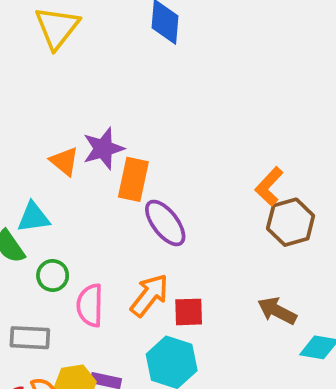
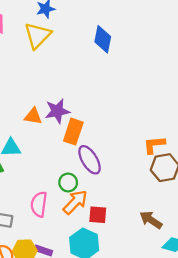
orange triangle: (64, 161) -> (33, 116), turned -36
orange L-shape: (269, 186) -> (154, 145), turned 35
green circle: (53, 275) -> (68, 182), moved

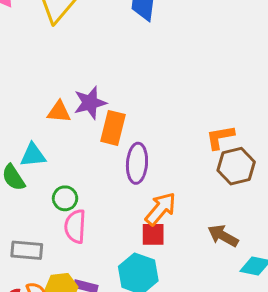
purple ellipse: (90, 160) -> (137, 163), turned 40
green circle: (68, 182) -> (65, 198), moved
orange arrow: (75, 202) -> (161, 209), moved

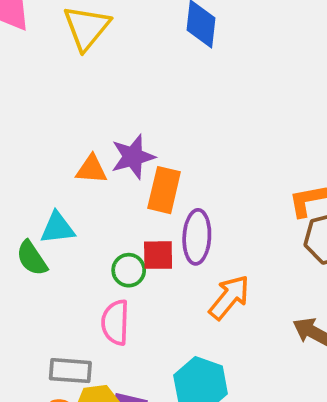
green circle: (65, 198) -> (129, 270), moved
red square: (153, 234) -> (158, 255), moved
gray rectangle: (27, 250) -> (70, 371), moved

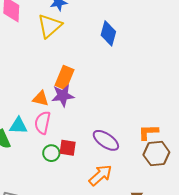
orange rectangle: (164, 190) -> (64, 78), moved
purple ellipse: (197, 237) -> (106, 140), moved, turned -68
pink semicircle: (115, 322) -> (43, 123), moved

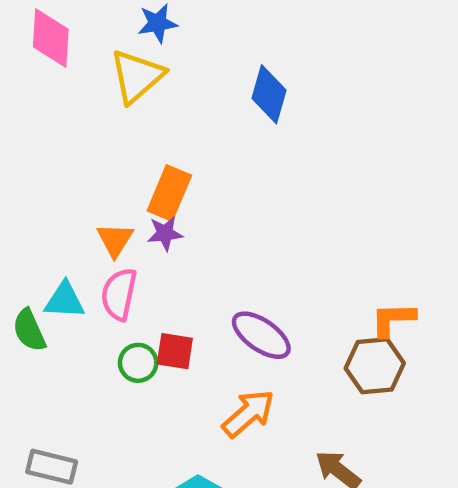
purple star: (63, 96) -> (165, 233), size x0.7
orange triangle: (41, 99) -> (115, 240), turned 48
orange L-shape: (148, 132) -> (393, 319), moved

